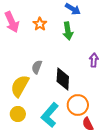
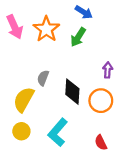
orange star: (40, 24) -> (46, 29), size x1.6
green arrow: (68, 31) -> (78, 37), turned 42
orange circle: (78, 105) -> (101, 101), moved

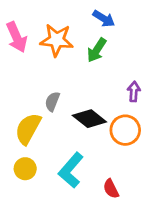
orange star: (46, 29) -> (57, 40), turned -30
black diamond: (72, 92) -> (89, 119), turned -55
red semicircle: (101, 143) -> (111, 189), moved

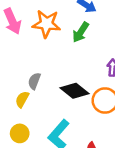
gray semicircle: (52, 102) -> (34, 81), moved
yellow semicircle: (28, 129) -> (22, 99), size x0.6

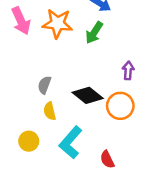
yellow semicircle: (22, 99) -> (50, 111), moved, turned -42

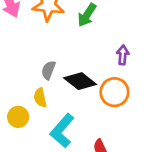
gray semicircle: (44, 85) -> (48, 70), moved
yellow circle: (29, 141) -> (18, 117), moved

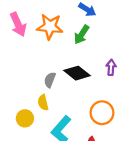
black diamond: (80, 81) -> (77, 73), moved
orange circle: (114, 92) -> (102, 113), moved

